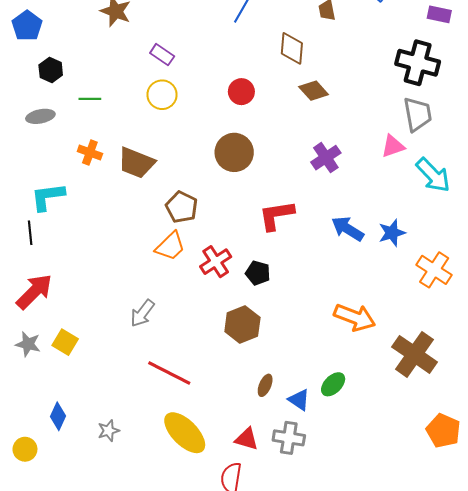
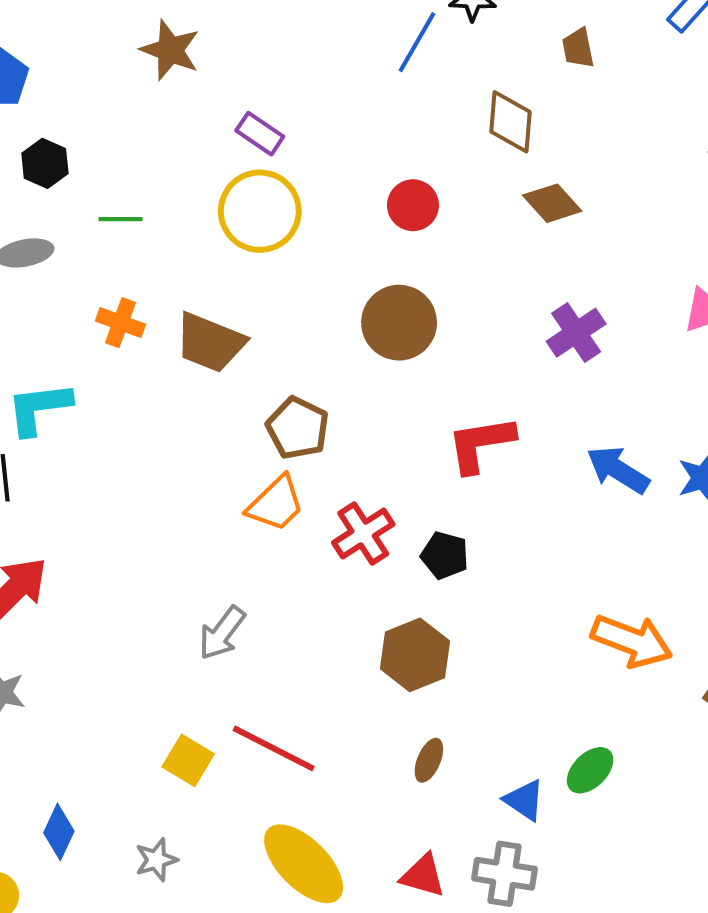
yellow circle: (162, 95) -> (260, 211), size x1.4
yellow square: (65, 342) -> (188, 760), moved
brown ellipse: (265, 385) -> (429, 760), moved

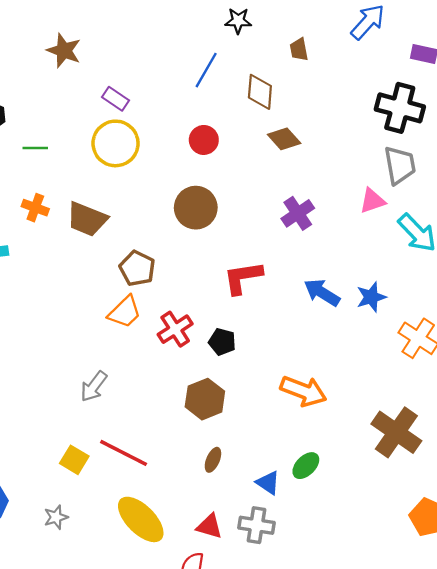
blue line: (417, 42) -> (206, 70), moved
orange arrow: (632, 641) -> (304, 391), moved

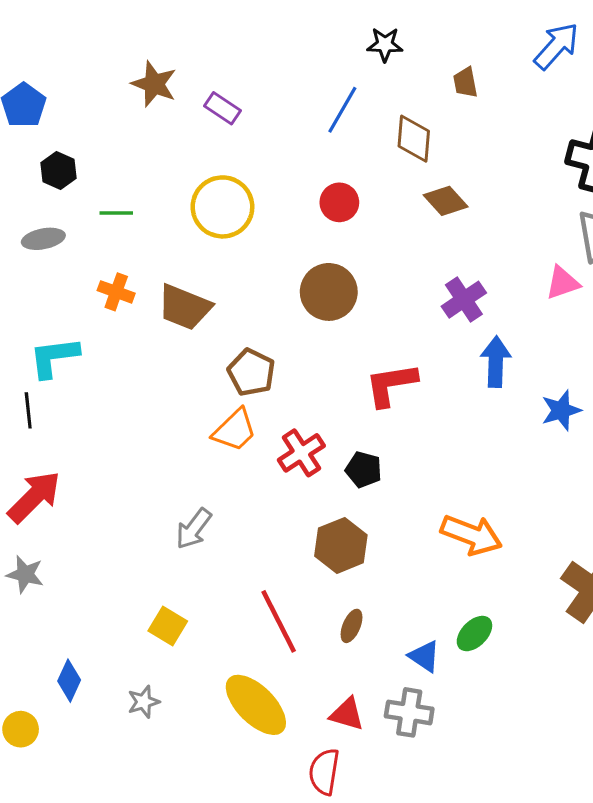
purple rectangle: (116, 99) -> (222, 108), moved
blue arrow: (322, 292) -> (496, 362), moved, turned 60
red line: (124, 453) -> (279, 621), moved, turned 36

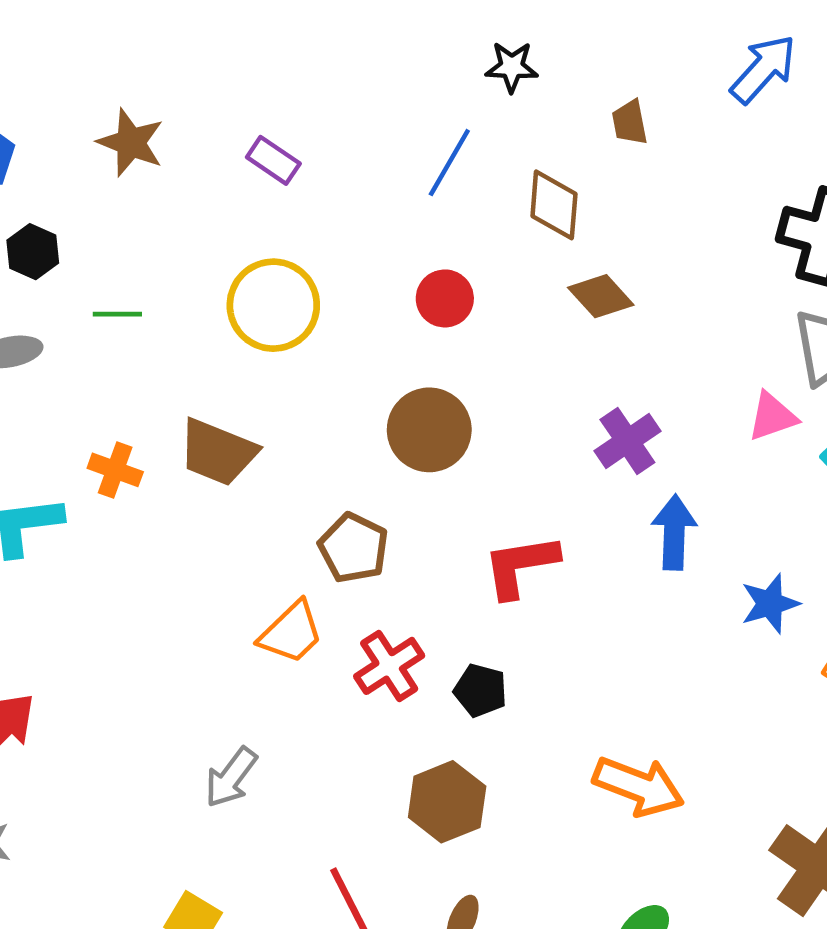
brown star: (154, 84) -> (131, 143), moved
orange cross: (116, 292) -> (115, 470), moved
brown pentagon: (251, 372) -> (353, 548), moved

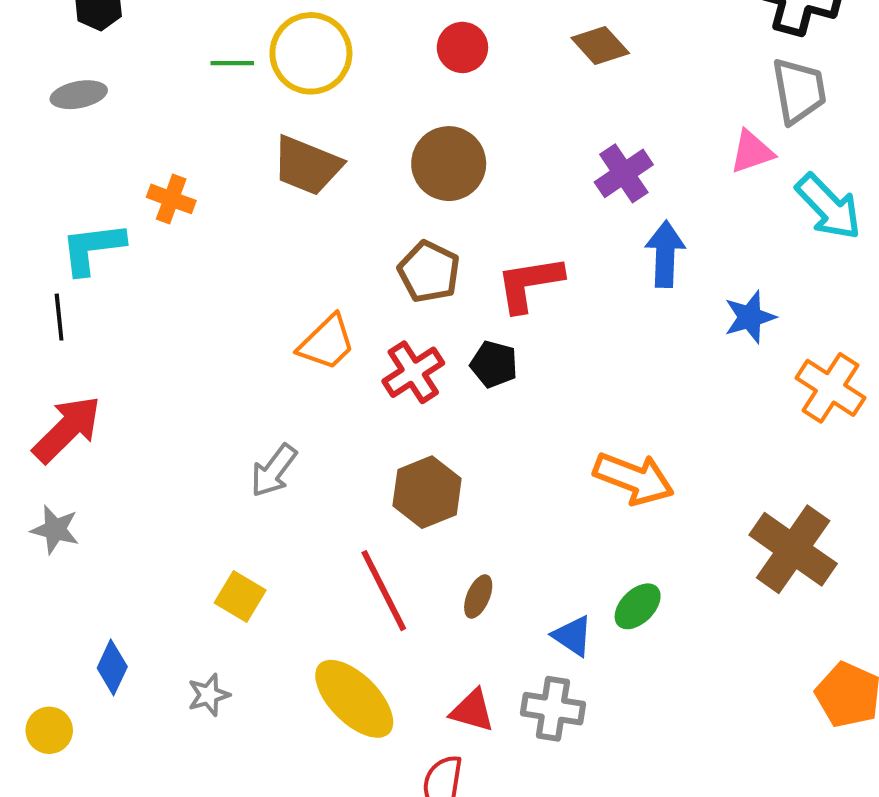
green line: (117, 314) -> (232, 63), moved
brown trapezoid: (218, 452) -> (307, 166), moved
brown pentagon: (353, 548) -> (429, 272), moved
black pentagon: (480, 690) -> (494, 364), moved
brown hexagon: (447, 802) -> (427, 492), moved

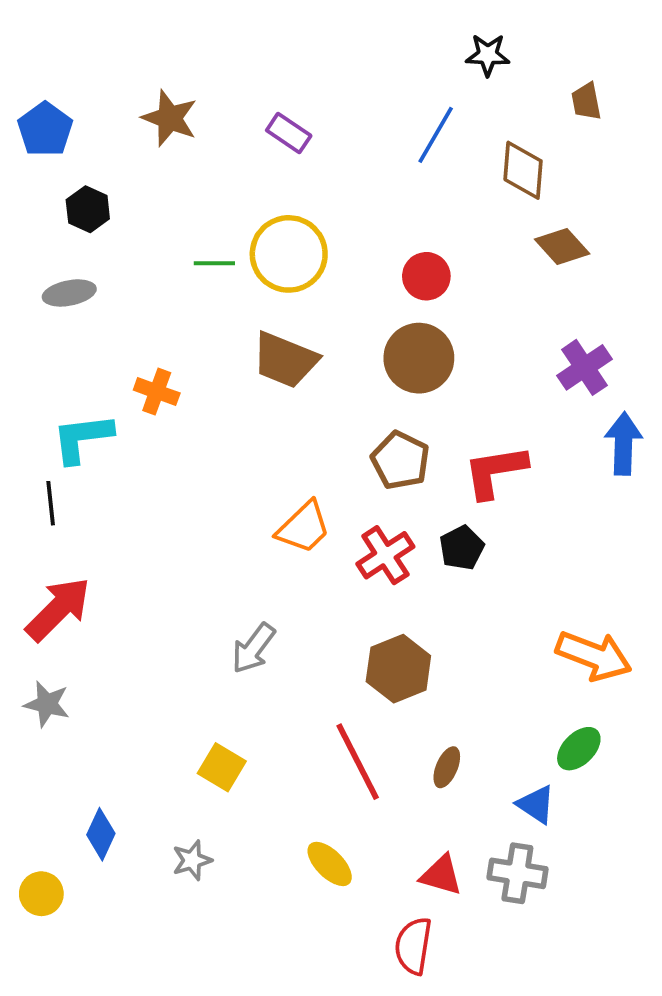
red circle: (462, 47) -> (426, 276), moved
black pentagon: (494, 364) -> (462, 548), turned 30
green ellipse: (638, 606) -> (579, 749), moved
yellow ellipse: (354, 699) -> (330, 864), size x0.6

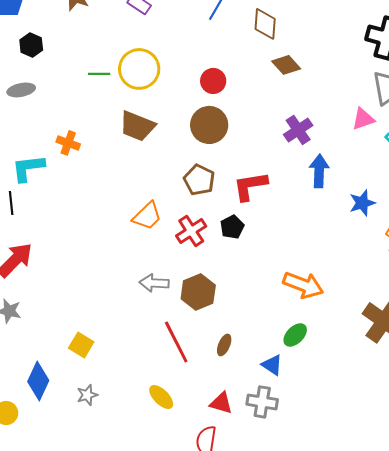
gray arrow: (253, 648) -> (154, 283), moved, turned 56
yellow square: (222, 767) -> (81, 345), moved
blue diamond: (101, 834) -> (38, 381), size x1.4

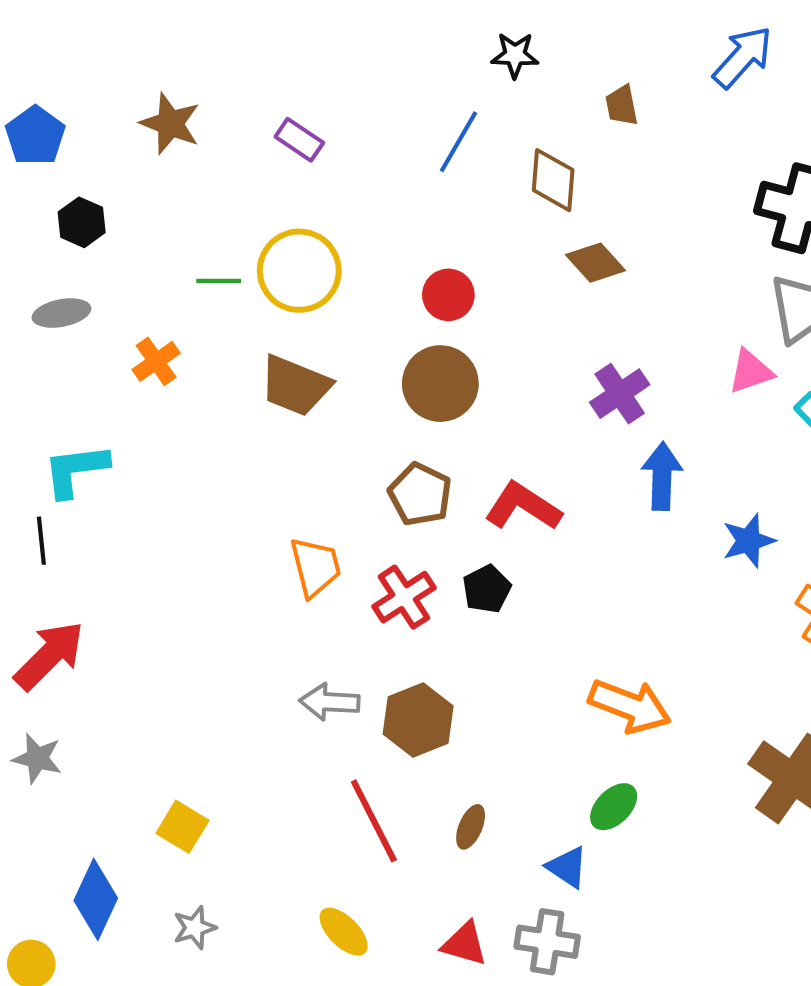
orange cross: (68, 143) -> (156, 361), moved, turned 35
red L-shape: (250, 186) -> (523, 506), turned 42
orange trapezoid: (147, 216) -> (315, 567), turned -60

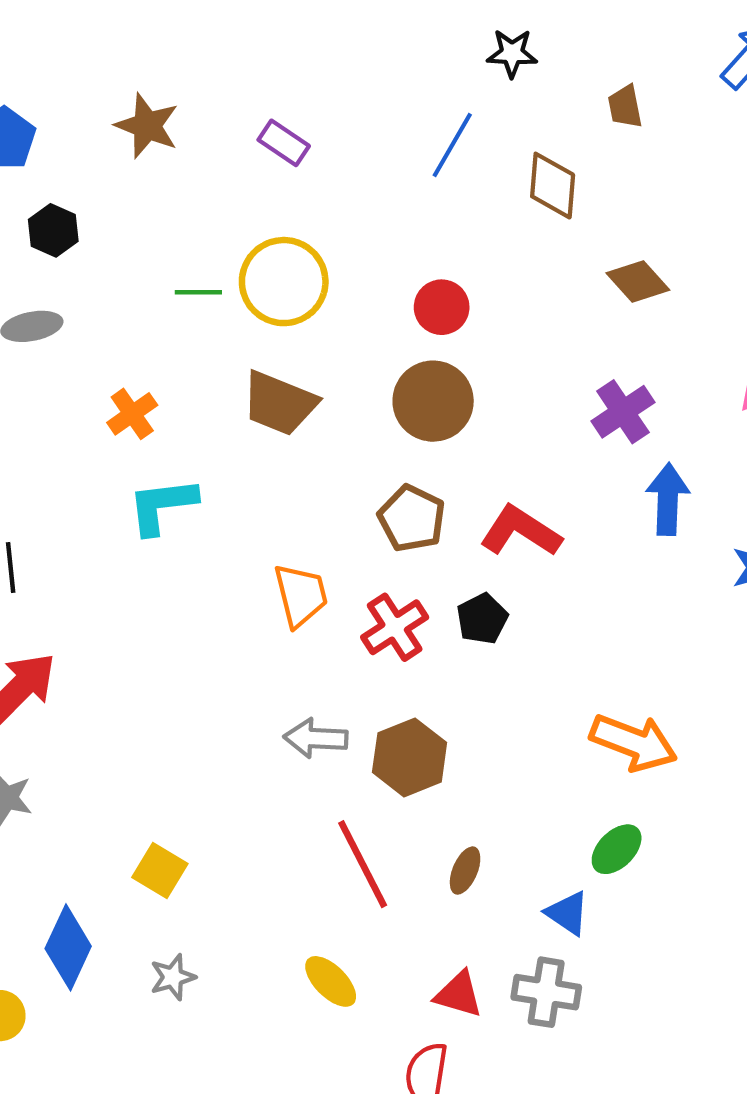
brown diamond: (595, 263) -> (638, 282), moved
orange cross: (156, 361) -> (132, 414), moved
cyan L-shape: (76, 470) -> (162, 506), moved

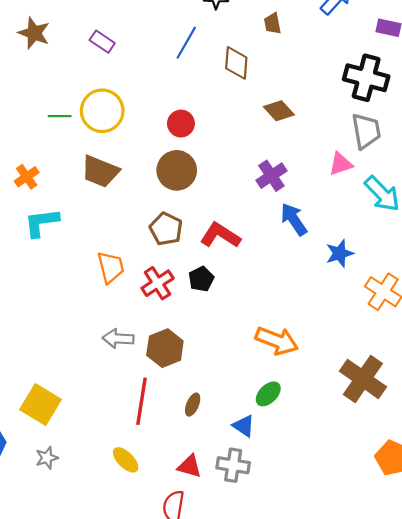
blue arrow: (668, 499) -> (294, 219), turned -36
red line: (363, 864) -> (142, 401), turned 36
yellow square: (160, 871) -> (40, 405), size x1.5

